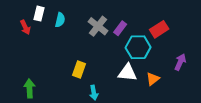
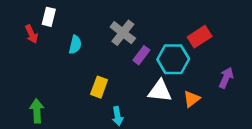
cyan semicircle: (60, 20) -> (75, 45), moved
purple rectangle: (120, 28) -> (141, 55), moved

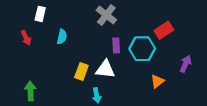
gray cross: (123, 33) -> (106, 15), moved
red arrow: (32, 34) -> (26, 38), moved
purple rectangle: (141, 55) -> (116, 45), turned -40
white triangle: (160, 91) -> (105, 69), moved

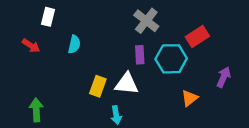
gray cross: (106, 15) -> (146, 21), moved
red arrow: (26, 38) -> (31, 46), turned -32

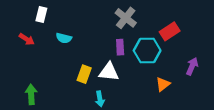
cyan semicircle: (74, 44) -> (64, 38), turned 91

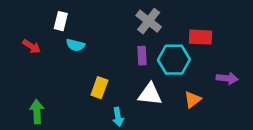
white rectangle: (41, 14) -> (61, 21), moved
red rectangle: (170, 31) -> (201, 37), turned 36
purple arrow: (192, 66) -> (227, 78), turned 72
white triangle: (109, 72) -> (150, 94), moved

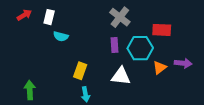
red arrow: (32, 46) -> (24, 15), moved, turned -64
orange triangle: (193, 100) -> (160, 68), moved
cyan arrow: (118, 117) -> (86, 94), moved

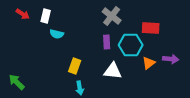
red arrow: (24, 15) -> (23, 14), turned 64
green arrow: (30, 90) -> (17, 82), moved, turned -42

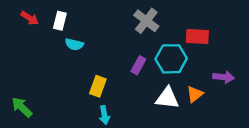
purple rectangle: (107, 42) -> (138, 65), moved, turned 32
orange triangle: (149, 63) -> (195, 94), moved
white triangle: (113, 71) -> (167, 98), moved

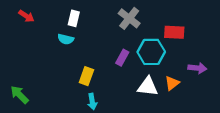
white rectangle: (60, 21) -> (74, 18), moved

